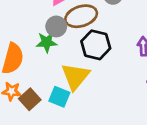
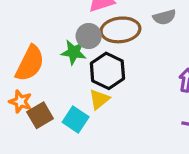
black hexagon: (96, 45) -> (107, 71), moved
yellow triangle: (75, 76) -> (99, 99), size x0.6

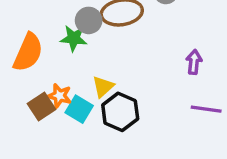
black hexagon: (107, 71) -> (120, 112), moved
orange star: (20, 102) -> (59, 96), moved

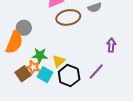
gray circle: (89, 20) -> (24, 28), moved
green star: (74, 38) -> (40, 55), moved
purple line: (206, 109) -> (96, 72), moved, turned -54

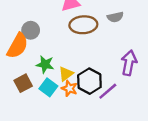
purple arrow: (111, 45) -> (129, 63), size x1.5
orange star: (33, 67) -> (69, 88), moved
black hexagon: (69, 76) -> (89, 81), moved

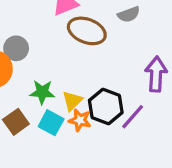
brown ellipse: (83, 25) -> (87, 31), turned 32

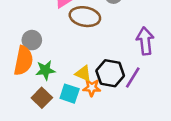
green star: (42, 92) -> (45, 70), moved
yellow triangle: (72, 101) -> (83, 73), turned -42

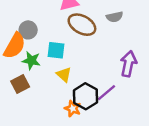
black hexagon: (110, 73) -> (85, 96), moved
orange star: (92, 88) -> (73, 109), moved
cyan square: (70, 94) -> (56, 50), moved, turned -30

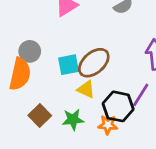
brown ellipse: (82, 25) -> (94, 63), moved, turned -52
green star: (31, 61) -> (73, 120), moved

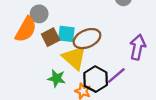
yellow triangle: (86, 89) -> (74, 58), size x1.6
brown square: (40, 115) -> (51, 37), moved

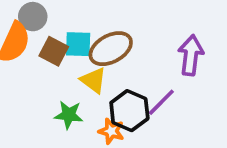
brown square: (51, 37) -> (54, 51), turned -30
yellow triangle: (74, 58) -> (93, 80), size x0.7

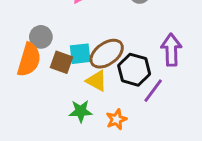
black hexagon: (129, 111) -> (134, 70), moved
orange star: (111, 131) -> (116, 119), turned -30

